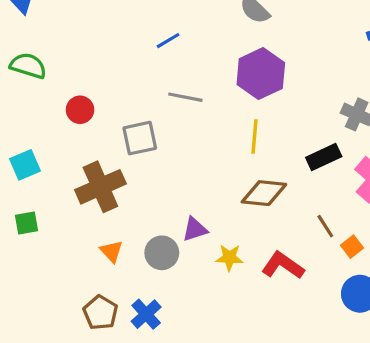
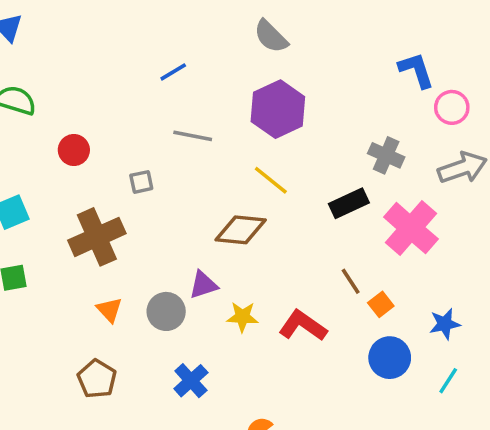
yellow line: (255, 136) -> (271, 180), turned -56
gray square: (140, 138) -> (141, 182), size x0.6
brown diamond: (264, 193) -> (241, 230), moved
blue cross: (146, 314) -> (191, 381), moved

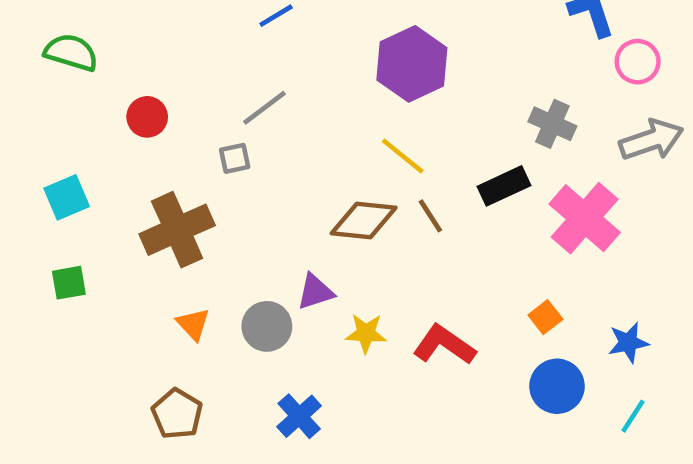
gray line: (193, 136) -> (265, 108), moved, turned -48
brown line: (351, 281) -> (430, 216), moved

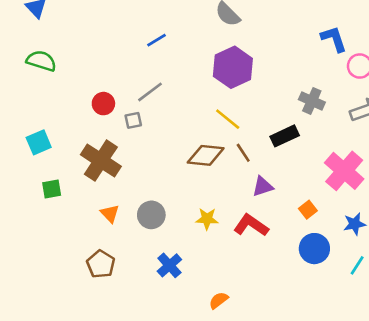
red circle: (147, 117) -> (103, 104), moved
pink cross: (585, 218) -> (344, 171), moved
brown cross: (177, 230) -> (101, 161), turned -33
green square: (69, 283) -> (52, 189), moved
purple triangle: (315, 292) -> (263, 186), moved

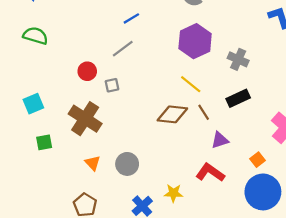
gray line: (150, 92) -> (123, 49), moved
gray cross: (312, 101) -> (238, 59), moved
yellow star: (207, 219) -> (173, 193), moved
blue circle: (314, 249) -> (263, 192), size x1.4

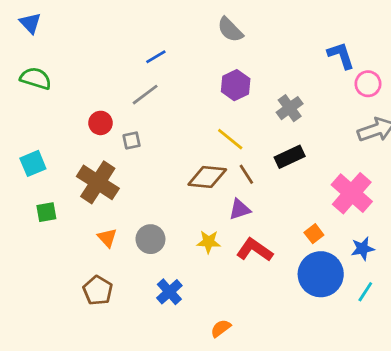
purple hexagon: (195, 41) -> (236, 85), size x0.7
gray cross: (238, 59) -> (290, 108), turned 30
purple triangle: (220, 140) -> (240, 209), moved
yellow star: (173, 193) -> (209, 242), moved

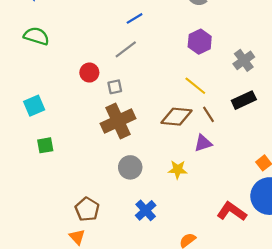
brown cross: (98, 182) -> (118, 121), moved, turned 32
orange triangle: (107, 238) -> (77, 237), moved
red L-shape: (254, 250) -> (232, 212), moved

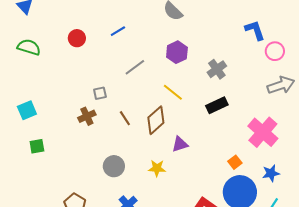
gray line: (126, 49) -> (135, 67), moved
red circle: (89, 73) -> (77, 38), moved
brown line: (209, 114) -> (125, 118), moved
brown diamond: (177, 117) -> (156, 120), turned -48
brown cross: (118, 121) -> (87, 116), moved, size x0.6

